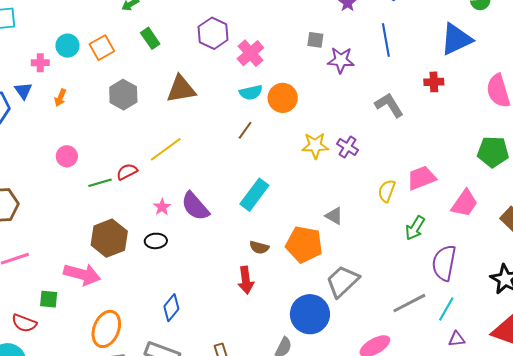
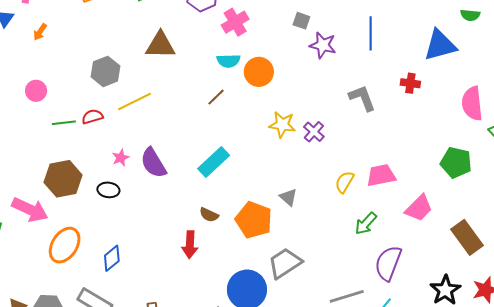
gray hexagon: (123, 95) -> (105, 71), moved
orange ellipse: (106, 329) -> (65, 245), moved

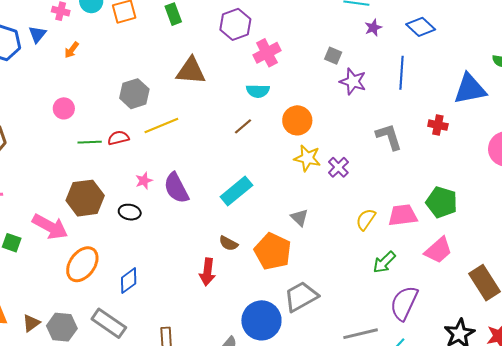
orange circle: (259, 72) -> (297, 120), moved
green pentagon: (456, 163) -> (442, 202), moved
gray triangle: (288, 197) -> (299, 218), moved

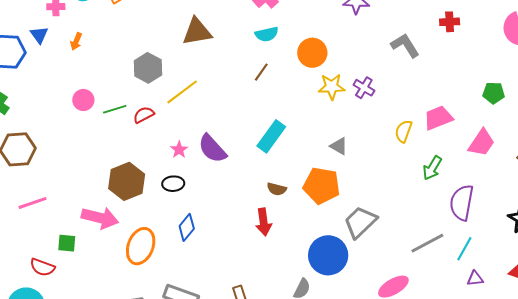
green line: (90, 142) -> (115, 109), moved
green pentagon: (442, 202) -> (494, 93), moved, size x0.7
blue diamond: (129, 281) -> (187, 227), moved

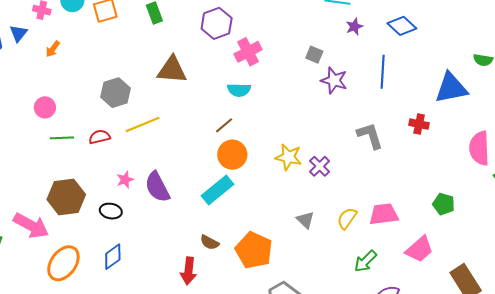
orange circle: (312, 53) -> (232, 155), moved
green line: (115, 109) -> (62, 138), moved
gray triangle: (339, 146) -> (305, 220), moved

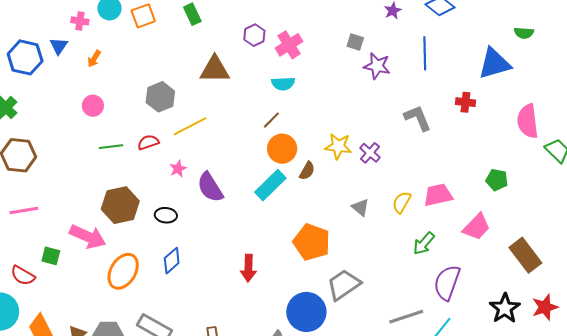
purple hexagon: (217, 23) -> (254, 35), moved, size x0.7
pink circle: (45, 107) -> (93, 106), moved
pink star: (125, 180) -> (178, 169), moved
brown semicircle: (210, 242) -> (307, 171), moved, turned -84

